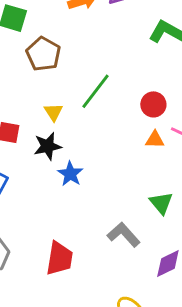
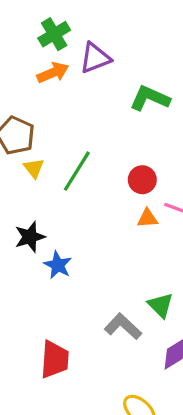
yellow triangle: (53, 112) -> (34, 168), moved
green triangle: (161, 203) -> (161, 305), moved

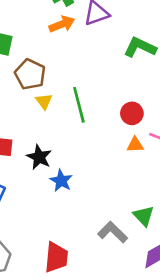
green line: (77, 171) -> (79, 105), turned -48
black star: (30, 237) -> (39, 157), turned -30

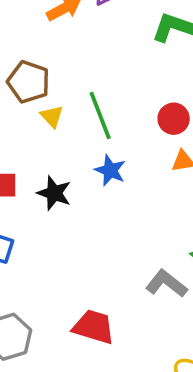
blue star: (61, 181) -> (110, 170), moved
red trapezoid: (56, 257) -> (94, 327), turned -72

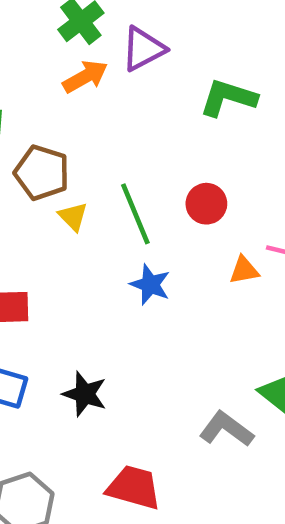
red circle: (174, 119) -> (206, 204), moved
black star: (54, 193) -> (85, 394), moved

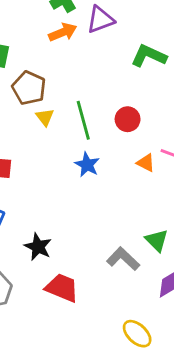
orange triangle: (244, 270) -> (146, 163), turned 30
black star: (85, 394) -> (38, 247), moved

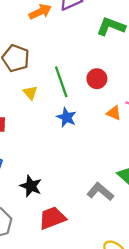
yellow triangle: (45, 117) -> (30, 93), moved
red trapezoid: (62, 288) -> (52, 218), turned -40

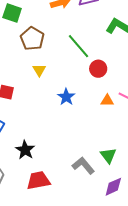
green line: (61, 82) -> (79, 46), moved, turned -32
orange triangle: (114, 113) -> (107, 101), turned -32

